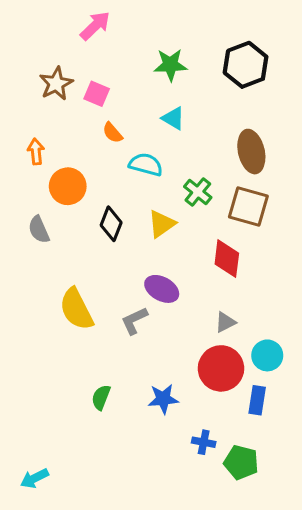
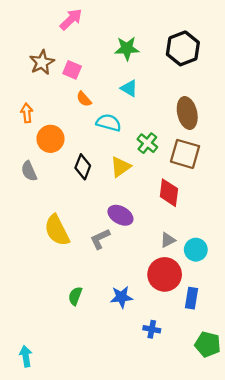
cyan circle: (267, 355) -> (196, 250), moved
green pentagon: (241, 462) -> (208, 344), moved
cyan arrow: (34, 478) -> (26, 356), turned 108

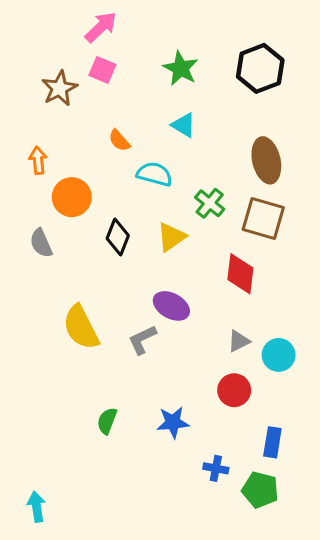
green star: (127, 48) -> (181, 68), turned 30
pink square: (72, 70) -> (102, 70), moved
red circle: (165, 274) -> (234, 390), size x0.7
blue rectangle: (192, 298) -> (272, 442), moved
green pentagon: (208, 344) -> (260, 490), moved

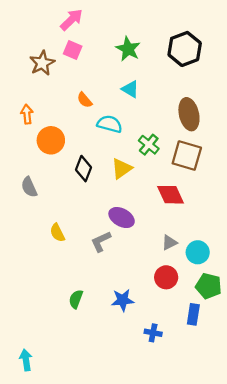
gray semicircle: (41, 243) -> (29, 187), moved
red diamond: (240, 274) -> (170, 195), turned -32
yellow semicircle: (81, 327) -> (57, 233), size x0.6
green pentagon: (260, 490) -> (209, 286), moved

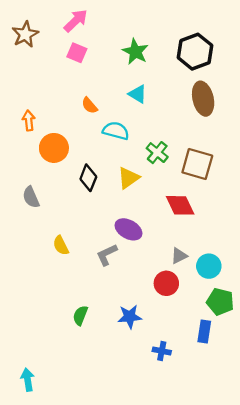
brown star: (42, 63) -> (25, 34), moved
brown ellipse: (189, 114) -> (203, 99), moved
red circle: (166, 277) -> (166, 283), moved

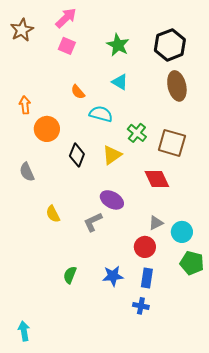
blue rectangle: (204, 332) -> (147, 278), moved

